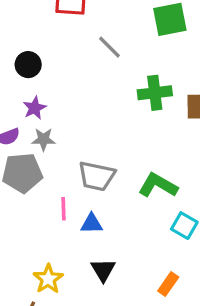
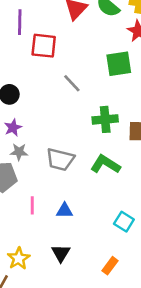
gray trapezoid: (97, 176) -> (60, 159), moved
green L-shape: (158, 185) -> (105, 164), moved
blue triangle: (92, 224) -> (65, 211), moved

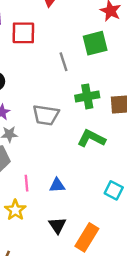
gray line: (72, 83) -> (63, 62), moved, turned 30
gray trapezoid: (60, 159) -> (46, 115), moved
yellow star: (19, 258) -> (15, 210), moved
orange rectangle: (110, 266) -> (87, 237), moved, size x1.6

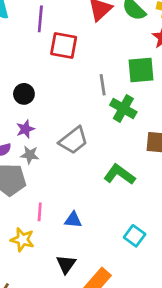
green cross: (87, 96) -> (123, 109), moved, turned 30
gray trapezoid: (46, 115) -> (73, 140), turned -56
yellow star: (15, 210) -> (22, 240), turned -30

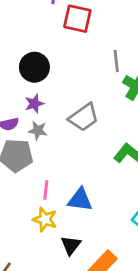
black circle: (24, 94) -> (34, 67), size x1.4
blue triangle: (73, 220) -> (80, 200), size x1.4
yellow star: (22, 240) -> (45, 219), moved

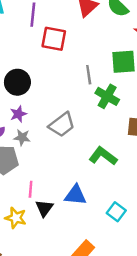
blue triangle: (80, 200) -> (75, 195), moved
yellow star: (45, 219) -> (16, 218), moved
black triangle: (71, 245) -> (44, 208), moved

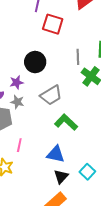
black circle: (17, 82) -> (35, 62), moved
green L-shape: (103, 156) -> (66, 122), moved
black triangle: (44, 208) -> (61, 177), moved

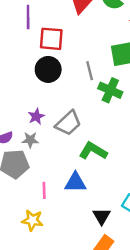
black circle: (35, 62) -> (48, 69), moved
purple star: (16, 82) -> (36, 116), moved
blue triangle: (56, 154) -> (75, 182), moved

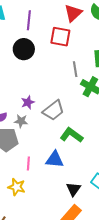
red square: (51, 39) -> (60, 37), moved
black circle: (48, 69) -> (24, 49), moved

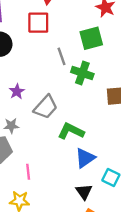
purple star: (28, 102) -> (17, 91), moved
blue triangle: (55, 159) -> (85, 158), moved, turned -30

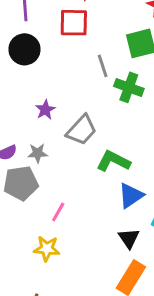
pink line: (28, 172) -> (58, 212), turned 35

